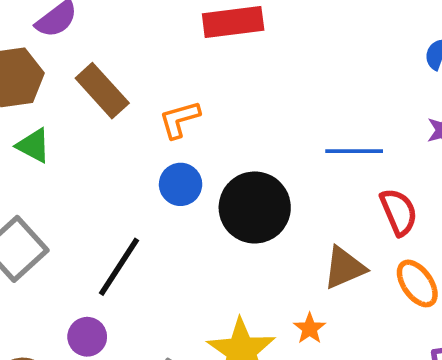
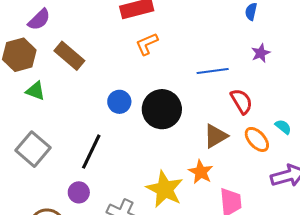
orange L-shape: (180, 119) -> (147, 44), moved
orange star: (310, 328) -> (201, 172), size x1.4

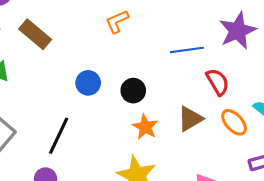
purple star: (261, 53) -> (238, 31), size x1.8
black circle: (162, 109) -> (133, 91), size x0.6
orange star: (201, 172) -> (145, 127), moved

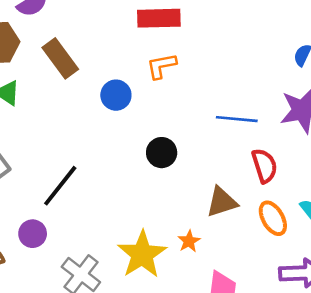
blue circle: (88, 83) -> (116, 95), moved
orange star: (145, 127) -> (189, 241), moved, size x0.7

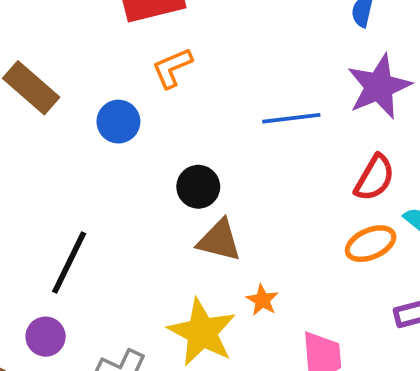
red semicircle: (264, 166) -> (375, 178), moved, turned 60
brown triangle: (222, 202) -> (219, 240), moved, turned 44
orange ellipse: (273, 218) -> (371, 244), turned -72

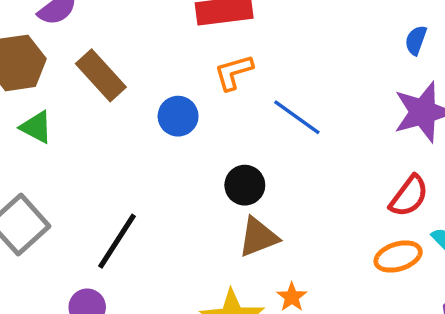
blue line: (291, 118) -> (297, 117), moved, turned 36
brown triangle: (219, 240) -> (258, 237), turned -42

